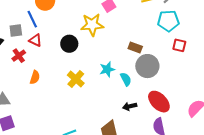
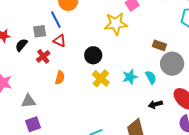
black circle: (69, 44) -> (93, 55), moved
cyan star: (107, 69) -> (130, 77), moved

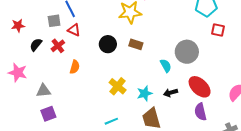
black semicircle: (21, 45) -> (36, 45), moved
brown rectangle: (159, 45) -> (136, 44), moved
cyan star: (130, 77) -> (145, 93), moved
yellow cross: (101, 78) -> (118, 86), moved

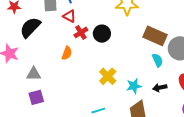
brown rectangle: (136, 44) -> (155, 36), moved, size x1.6
black semicircle: (36, 45) -> (30, 27), size x1.6
red cross: (58, 46) -> (81, 32), moved

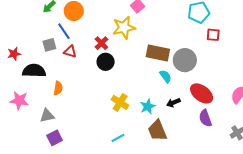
black semicircle: (30, 27) -> (34, 71), turned 60
red cross: (81, 32) -> (101, 43), moved
orange semicircle: (67, 53) -> (58, 88), moved

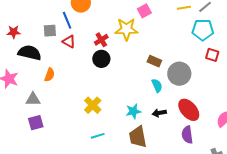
brown rectangle: (158, 53) -> (154, 61), size x0.6
yellow cross: (120, 102) -> (93, 105), moved

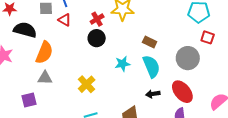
gray circle: (179, 74) -> (188, 58), moved
orange semicircle: (50, 75) -> (44, 53), size x1.6
cyan semicircle: (157, 86) -> (151, 66), size x1.6
gray triangle: (33, 99) -> (45, 78), moved
cyan star: (133, 111) -> (122, 64), moved

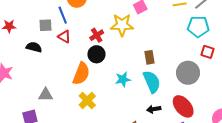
black semicircle: (25, 30) -> (34, 47), moved, size x0.7
brown rectangle: (150, 42) -> (149, 57), turned 56
orange semicircle: (44, 53) -> (81, 74), moved

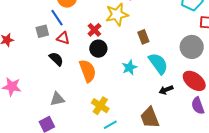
black semicircle: (34, 47) -> (56, 59), moved, turned 42
brown rectangle: (149, 57) -> (143, 37), moved
orange semicircle: (81, 74) -> (88, 71), turned -30
yellow cross: (87, 101) -> (100, 106), moved

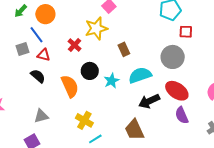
black circle: (98, 49) -> (90, 71), moved
cyan semicircle: (158, 63) -> (140, 75), turned -70
black arrow: (166, 90) -> (149, 101), size x1.5

